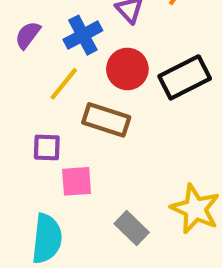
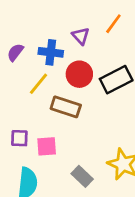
blue cross: (83, 35) -> (51, 52), turned 35
purple square: (47, 147) -> (19, 138), moved

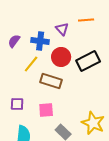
orange line: (113, 24) -> (86, 20), turned 49
pink square: (47, 146) -> (46, 110), moved

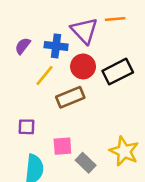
purple triangle: (62, 29) -> (84, 31), size x1.6
brown rectangle: (51, 81) -> (70, 97), turned -40
pink square: (46, 110) -> (62, 146), moved

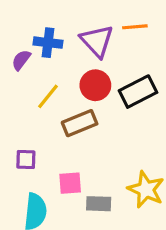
blue cross: (56, 46) -> (48, 43), moved
gray rectangle: (86, 163) -> (99, 204), turned -42

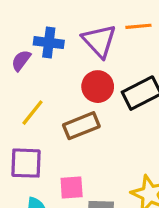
yellow line: (48, 96) -> (33, 113), moved
purple square: (26, 159) -> (26, 163), size x1.5

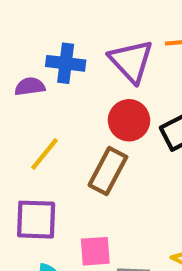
purple semicircle: (21, 60) -> (30, 86), turned 45
brown rectangle: (81, 126) -> (108, 171), turned -40

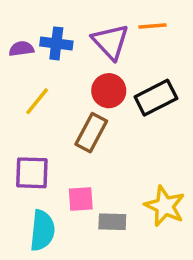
purple semicircle: (30, 86) -> (21, 49), moved
yellow line: (45, 154) -> (37, 101), moved

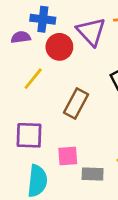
blue cross: (56, 43) -> (43, 19), moved
red circle: (109, 91) -> (59, 47), moved

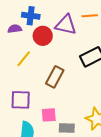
purple triangle: (91, 32) -> (66, 25), turned -35

